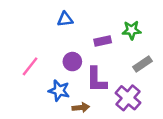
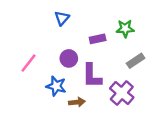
blue triangle: (65, 19) -> (62, 18), turned -42

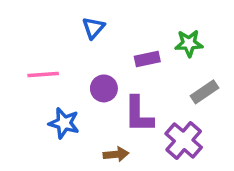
pink line: (29, 63) -> (43, 75), moved, turned 48
blue star: (56, 86) -> (64, 123), moved

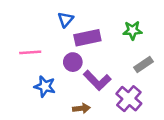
purple rectangle: (147, 59) -> (87, 38), moved, size x1.5
purple L-shape: (139, 114) -> (97, 80), turned -44

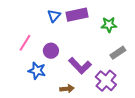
purple rectangle: (87, 38) -> (77, 15), moved
pink line: (30, 52) -> (25, 43), turned -54
purple circle: (73, 62) -> (51, 51), moved

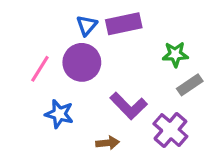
green star: (109, 25) -> (175, 54), moved
purple circle: (51, 51) -> (82, 62), moved, size x1.5

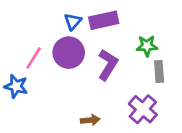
gray rectangle: (190, 85) -> (159, 71), turned -60
purple L-shape: (129, 106) -> (108, 65), moved, turned -104
blue star: (59, 114) -> (16, 86), moved

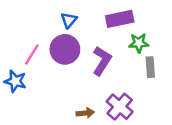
purple rectangle: (104, 20) -> (120, 19), moved
purple cross: (143, 109) -> (120, 107), moved

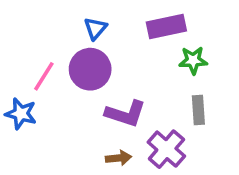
purple L-shape: (102, 61) -> (126, 114), moved, turned 76
gray rectangle: (150, 67) -> (198, 110), moved

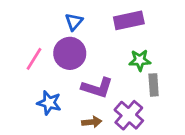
green star: (193, 60) -> (140, 60), moved
blue star: (21, 114) -> (49, 103), moved

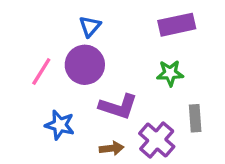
purple rectangle: (129, 20) -> (177, 25), moved
gray rectangle: (154, 85) -> (195, 118), moved

